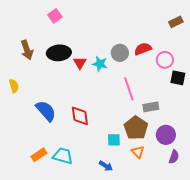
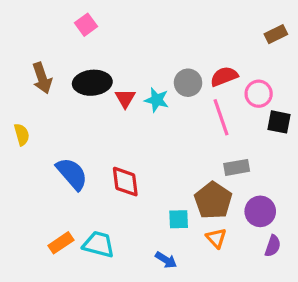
pink line: (129, 89) -> (221, 117), moved

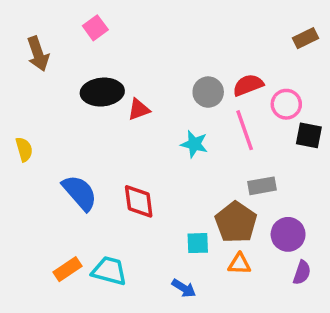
brown arrow: (42, 78) -> (38, 54), moved
red triangle: (125, 98) -> (139, 109), turned 40
cyan star: (157, 100) -> (194, 144), moved
orange triangle: (216, 238) -> (239, 264), turned -45

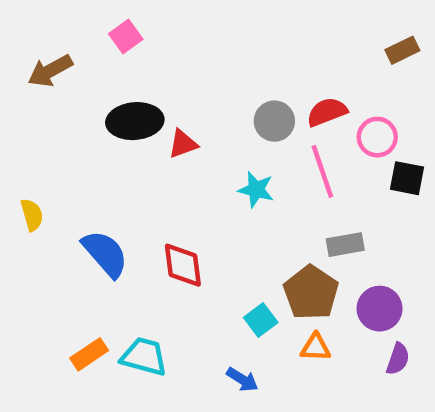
brown arrow: (38, 54) -> (50, 71), turned 80
yellow semicircle: (24, 149) -> (32, 215), moved
cyan square: (198, 243) -> (261, 320), turned -35

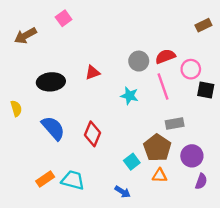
black ellipse: (135, 121) -> (51, 82), moved
red diamond: (183, 265) -> (92, 134), turned 30

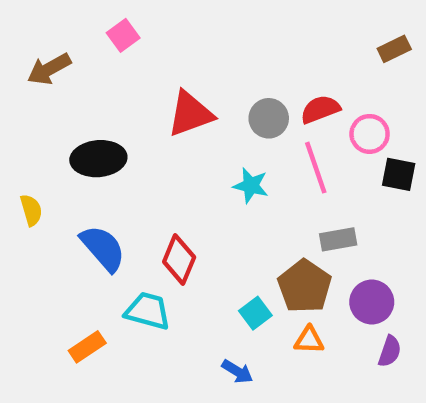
red triangle: (92, 73) -> (190, 114), moved, size x1.6
cyan trapezoid: (73, 180) -> (148, 311), moved

